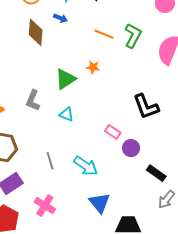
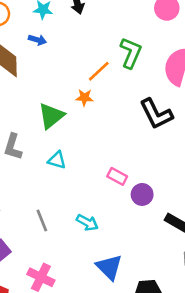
orange line: (104, 34) -> (99, 71), moved, turned -60
black L-shape: (146, 106) -> (156, 114), moved
cyan arrow: (86, 166) -> (87, 223), size x0.7

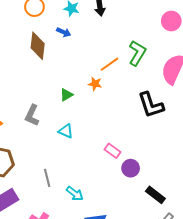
green triangle: (51, 116) -> (66, 95), size x0.6
cyan arrow: (87, 223) -> (75, 194), moved

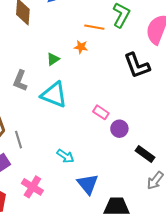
orange line: (110, 64) -> (94, 27), turned 48
cyan triangle: (66, 131) -> (54, 95), size x1.8
gray line: (47, 178) -> (18, 140), moved

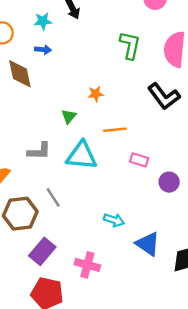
orange line: (94, 27) -> (115, 130), moved
gray L-shape: (20, 81) -> (39, 151), turned -95
purple circle: (119, 129) -> (169, 182), moved
gray line: (18, 140) -> (53, 197), moved

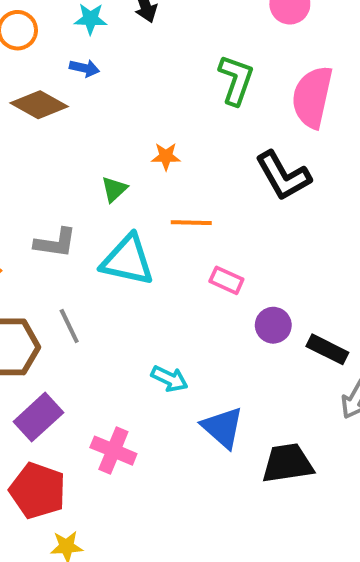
brown diamond: (20, 74) -> (39, 105), turned -56

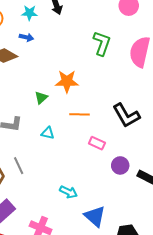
orange star: (166, 156) -> (67, 81), size x1.6
black L-shape: (283, 176) -> (126, 115), moved
cyan triangle: (128, 260) -> (48, 133), size x0.5

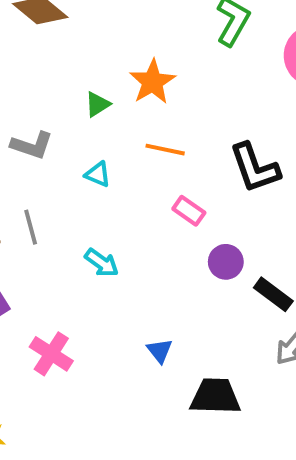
orange star: (67, 81) -> (152, 82), turned 30
cyan arrow: (68, 192) -> (102, 263), moved
blue triangle: (95, 216) -> (160, 351), size x0.6

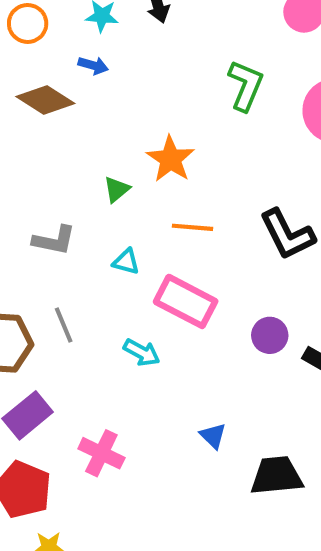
pink rectangle: (189, 211) -> (186, 301), moved, size x1.8

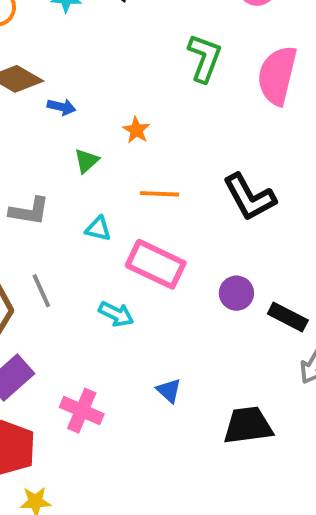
blue arrow: (93, 65) -> (62, 107), moved
orange star: (171, 159) -> (136, 130), size x0.6
blue triangle: (213, 436) -> (169, 391), moved

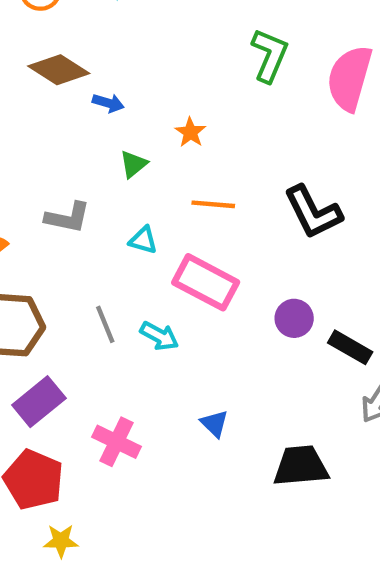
gray line: (41, 291) -> (105, 324), moved

